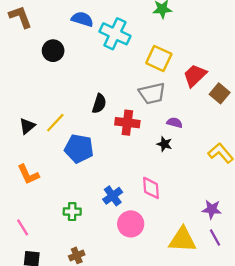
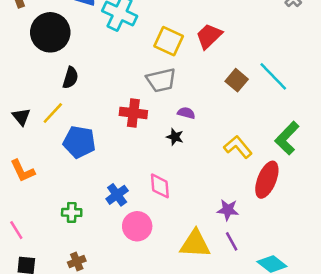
black circle: (53, 51) -> (50, 32), size x1.6
red trapezoid: (195, 75) -> (209, 36), moved
black semicircle: (99, 104) -> (70, 78), moved
black triangle: (27, 126) -> (21, 117), turned -30

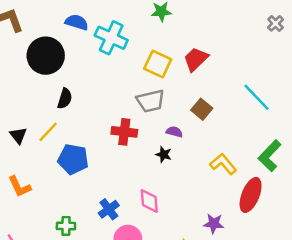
brown square: (237, 80) -> (202, 109), moved

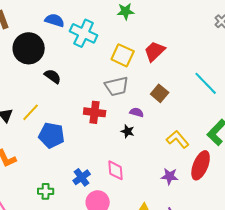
black semicircle: (65, 98) -> (53, 76), moved, turned -72
purple star: (214, 224) -> (170, 176), moved

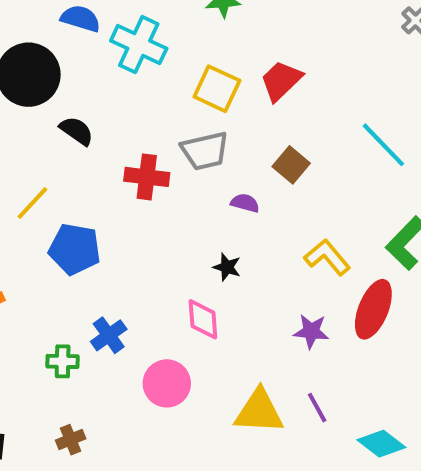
red cross: (95, 112) -> (147, 177), moved
black star: (128, 131) -> (227, 267), moved
blue cross: (82, 177) -> (109, 335), moved

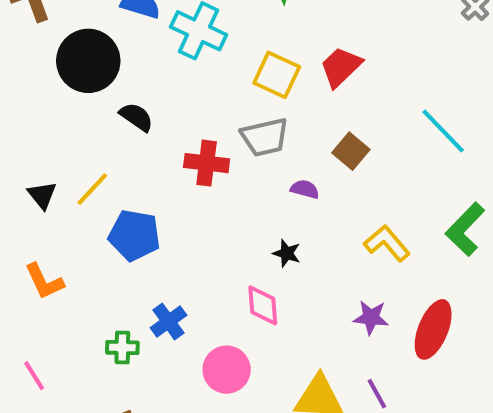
red ellipse: (373, 309) -> (433, 329), moved

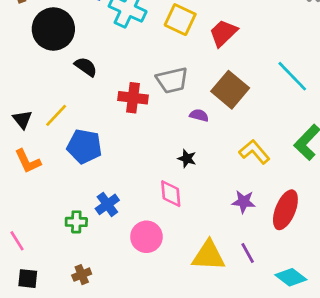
yellow square: (277, 75) -> (180, 20), moved
brown square: (351, 151) -> (230, 90), size x1.5
orange L-shape: (44, 281) -> (28, 161), moved

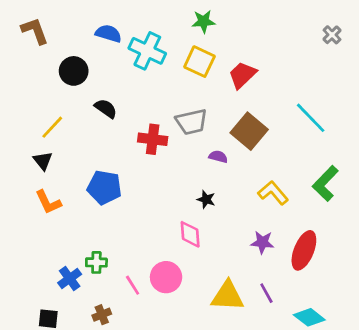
black circle: (53, 29) -> (74, 71), size x0.7
yellow line: (56, 115) -> (52, 127), moved
blue cross: (107, 204) -> (70, 278), moved
pink line: (17, 241) -> (133, 285), moved

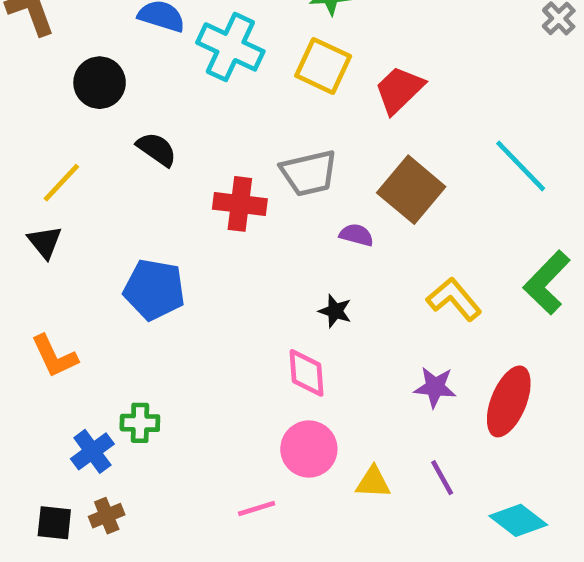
orange L-shape: (48, 202) -> (54, 356), moved
pink circle: (166, 277) -> (309, 449), moved
pink line: (133, 285) -> (257, 508), moved, turned -75
yellow triangle: (228, 296) -> (373, 482), size x0.6
brown cross: (102, 315) -> (107, 516), moved

